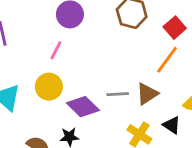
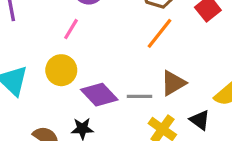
orange line: (167, 60) -> (160, 33), moved
gray line: (118, 94) -> (139, 96), moved

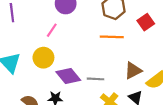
orange line: (160, 33) -> (112, 37), turned 50
brown triangle: (173, 83) -> (133, 70), moved

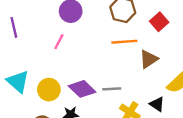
yellow circle: (43, 58) -> (49, 90), moved
brown triangle: (133, 70) -> (149, 59), moved

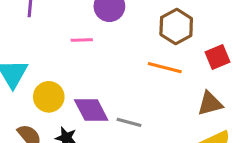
pink line: (59, 42) -> (82, 40), turned 42
brown triangle: (149, 59) -> (210, 104), moved

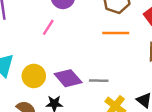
pink line: (82, 40) -> (48, 27), turned -42

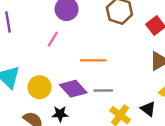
orange line: (116, 33) -> (93, 60), moved

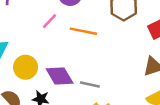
orange line: (93, 60) -> (83, 31), moved

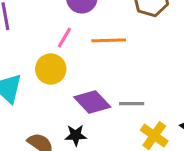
yellow circle: (26, 67) -> (51, 69), moved

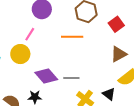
orange line: (109, 40) -> (72, 37), moved

